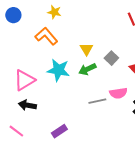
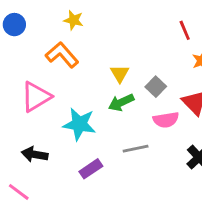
cyan star: (58, 70) -> (79, 124), moved
pink triangle: (24, 80) -> (36, 97), moved
pink semicircle: (118, 93) -> (166, 120), moved
purple rectangle: (59, 131) -> (91, 169), moved

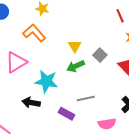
pink semicircle: (166, 120) -> (107, 124), moved
black arrow: (35, 154) -> (31, 103), moved
purple rectangle: (91, 169) -> (67, 114), moved, turned 63

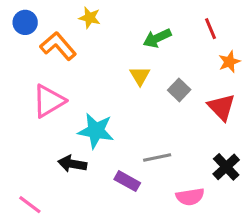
orange L-shape: (34, 33) -> (58, 46), moved
green arrow: (76, 66) -> (157, 38), moved

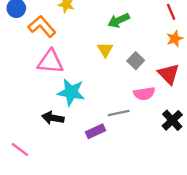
red line: (211, 29) -> (171, 12), moved
pink triangle: (49, 101) -> (50, 62), moved, turned 36
purple rectangle: (127, 181) -> (95, 131), turned -54
pink semicircle: (190, 197) -> (144, 93), moved

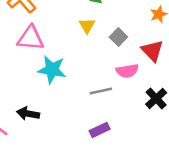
black arrow: (53, 118) -> (28, 114), moved
purple rectangle: (95, 131) -> (100, 130), moved

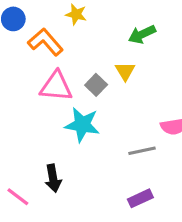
gray square: (118, 37) -> (96, 85), moved
black arrow: (28, 114) -> (53, 178), turned -110

